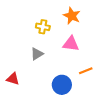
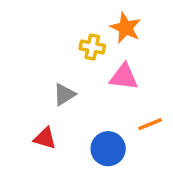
yellow cross: (43, 27) -> (92, 47), moved
red triangle: (13, 79) -> (45, 138), moved

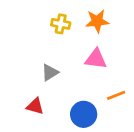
orange star: (126, 28) -> (97, 21), turned -30
yellow cross: (92, 47) -> (61, 24), moved

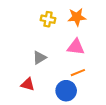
orange line: (116, 95) -> (78, 73), moved

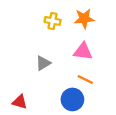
orange line: (78, 73) -> (85, 80), turned 48
red triangle: (28, 84) -> (20, 102), moved

